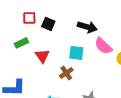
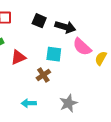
black square: (48, 24) -> (39, 21), moved
red triangle: (42, 56) -> (18, 57), turned 42

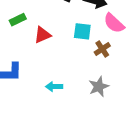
brown cross: (43, 75) -> (102, 49), moved

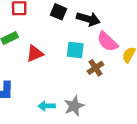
gray star: (99, 87) -> (74, 106), moved

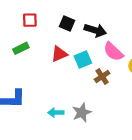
cyan square: (75, 50) -> (83, 60), turned -30
red triangle: (35, 54) -> (59, 54), moved

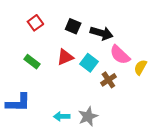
red square: (30, 20) -> (35, 23), turned -35
green rectangle: (21, 48) -> (32, 62), moved, turned 63
cyan square: (83, 60) -> (89, 63), turned -30

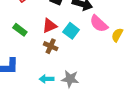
brown cross: (108, 80) -> (51, 46), moved, turned -32
gray star: (88, 116) -> (70, 79), turned 30

